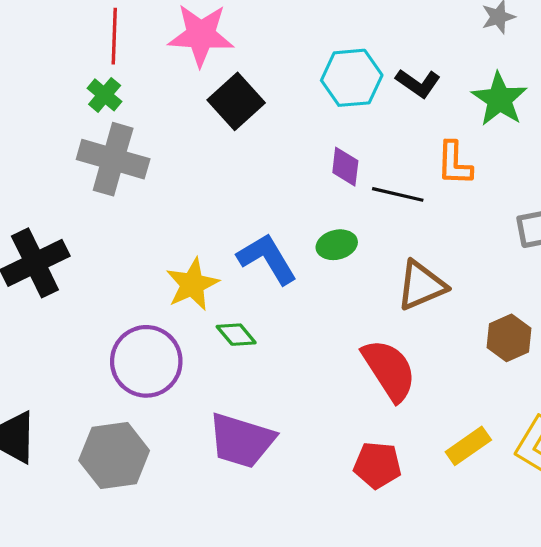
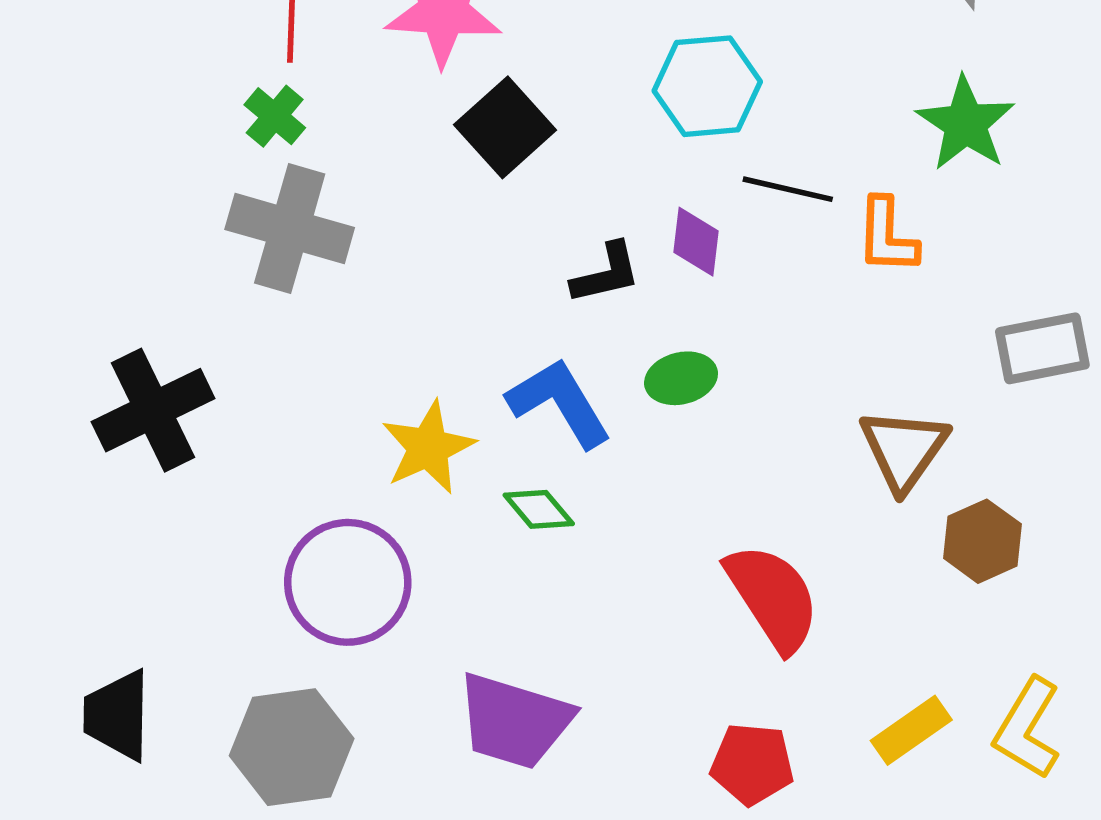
black L-shape: (418, 83) -> (606, 273), moved, turned -48
black line: (398, 194) -> (788, 189), moved
brown triangle: (421, 285) -> (904, 449), moved, turned -32
green diamond: (236, 335) -> (539, 509), moved

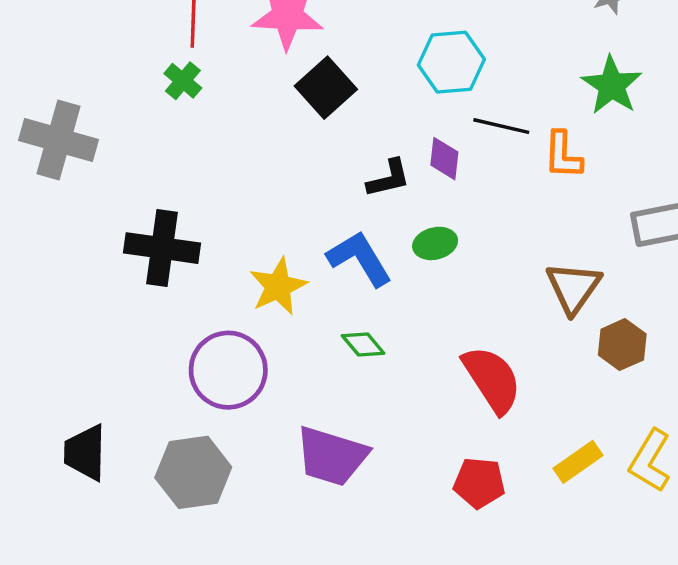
gray cross: (290, 228) -> (59, 140), moved
black cross: (153, 410) -> (162, 248), moved, turned 34
green diamond: (539, 509) -> (363, 345), moved

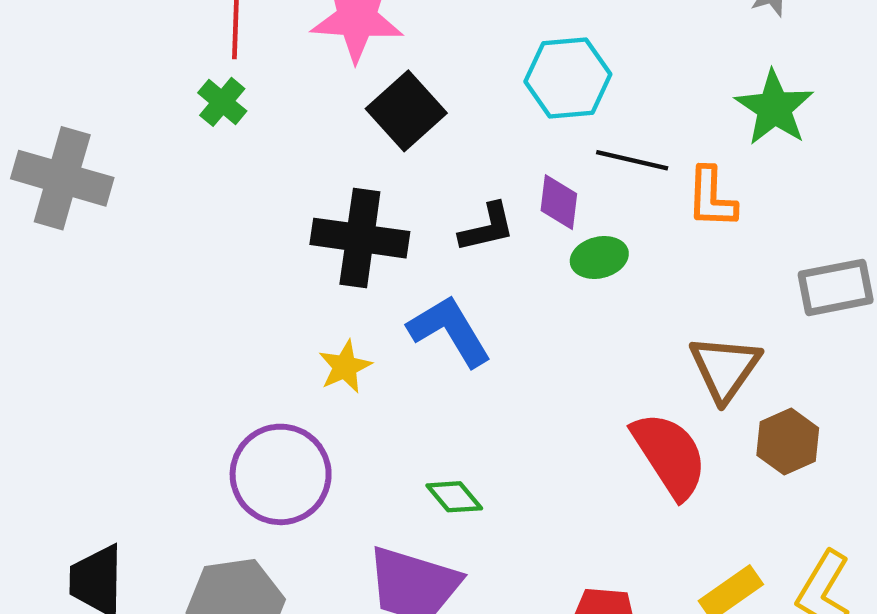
green ellipse: (435, 243) -> (599, 257), moved
black cross: (162, 248) -> (360, 238), moved
yellow star: (278, 286) -> (345, 367), size x0.7
green diamond: (363, 345) -> (454, 497), moved
red semicircle: (492, 379) -> (670, 455), moved

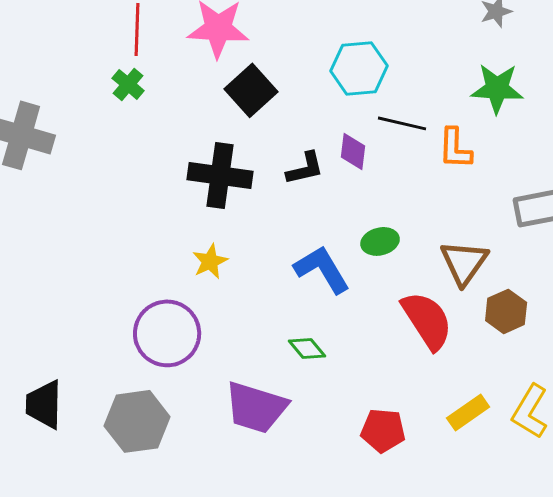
green star: (774, 108) -> (497, 88), turned -30
green ellipse: (599, 257) -> (380, 241), moved
blue L-shape: (450, 331) -> (322, 269), moved
green diamond: (454, 497) -> (307, 348), moved

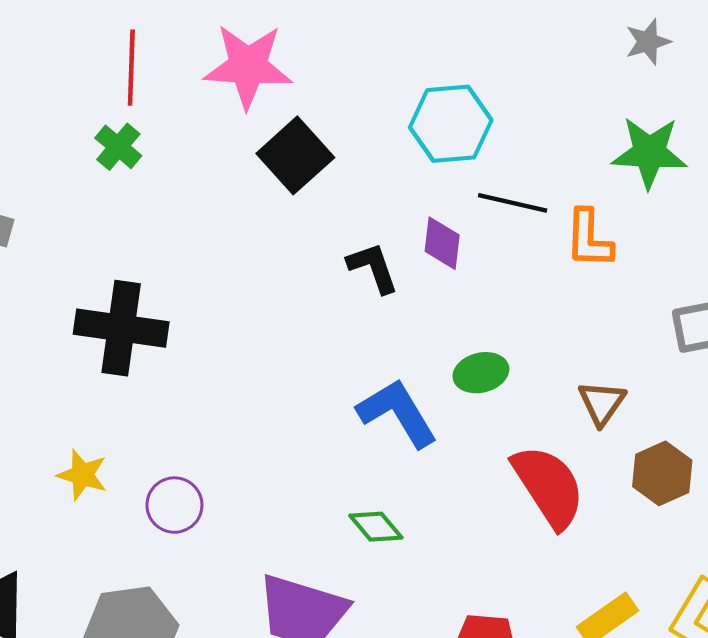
black L-shape: (305, 168) -> (373, 268), turned -96
black cross: (220, 175) -> (121, 328), moved
yellow star: (210, 261) -> (82, 475), moved, turned -30
brown triangle: (464, 262) -> (602, 403), size x0.7
purple circle: (167, 333) -> (174, 505), size x0.6

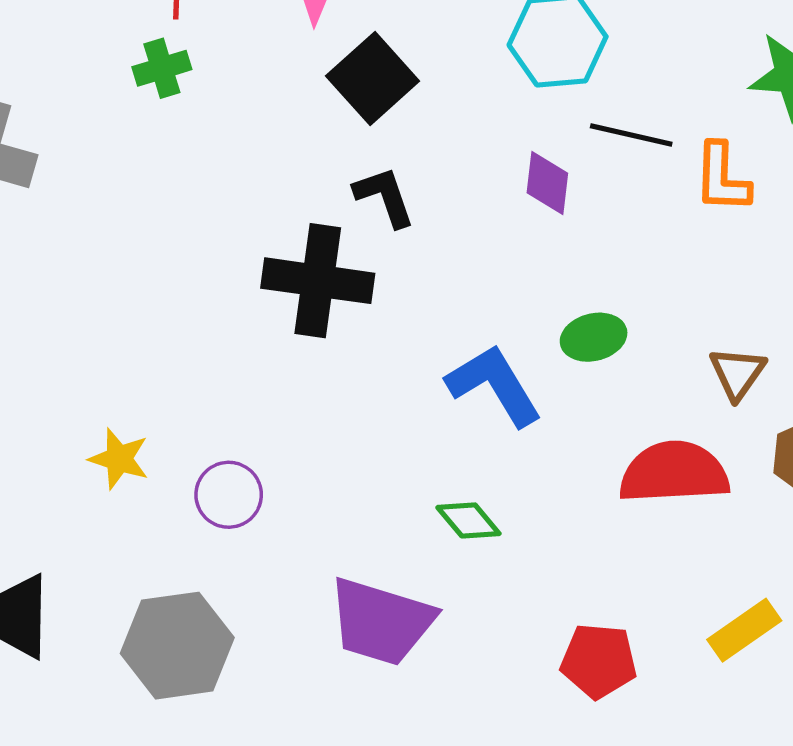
green cross: (118, 147) -> (162, 68), turned 33
black L-shape: (373, 268) -> (385, 197), moved
black cross: (121, 328) -> (318, 281), moved
red semicircle: (549, 486) -> (674, 472), turned -60

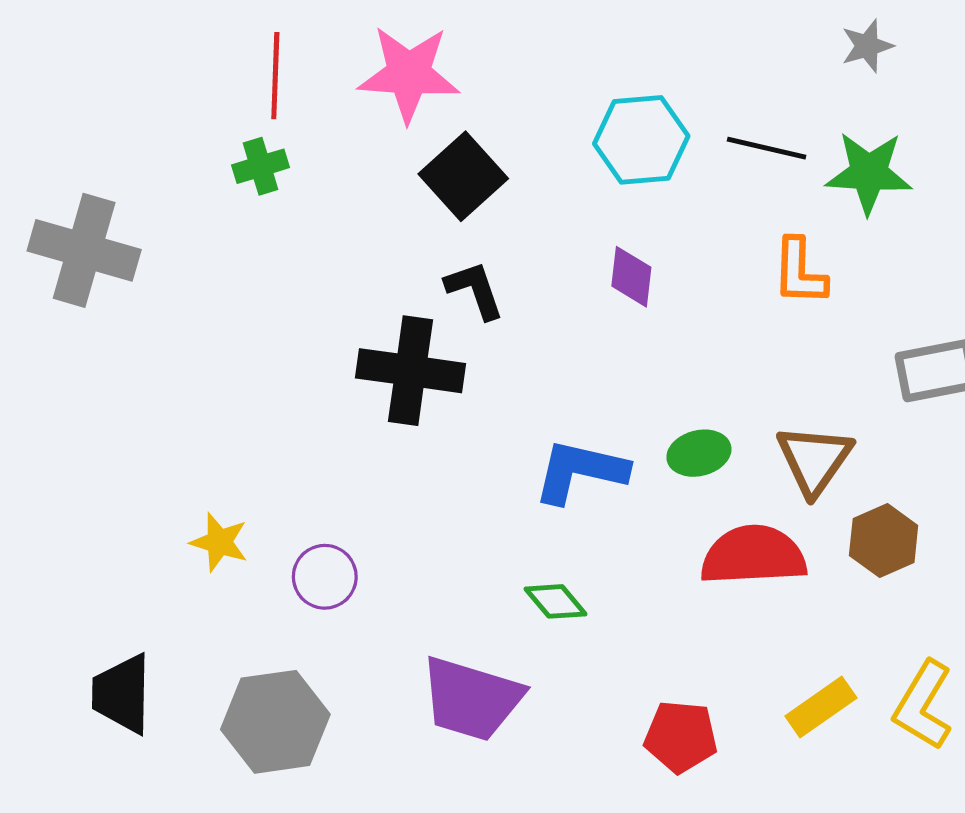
black line: (631, 135) -> (767, 148), moved
green ellipse: (594, 337) -> (699, 453), moved
brown triangle: (737, 373) -> (814, 460), size x1.4
blue L-shape: (494, 385) -> (580, 471), turned -46

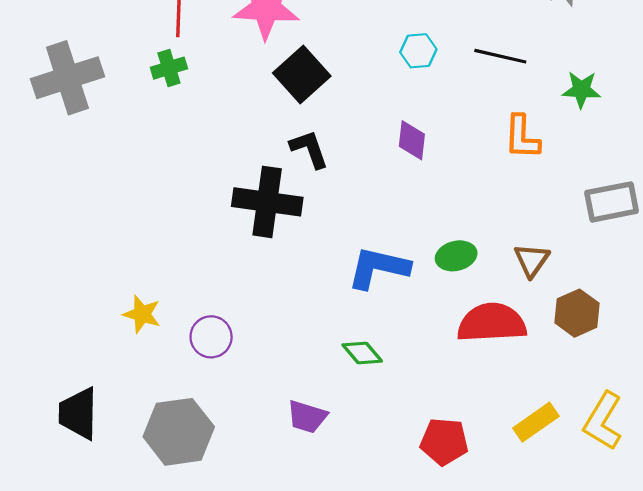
cyan hexagon: (641, 140) -> (418, 51), size x0.6
green star: (869, 173) -> (581, 90), moved, size x0.7
gray cross: (84, 250) -> (67, 78), moved, turned -34
brown triangle: (814, 460) -> (532, 260), size x0.7
purple trapezoid: (471, 699) -> (307, 417), size x0.6

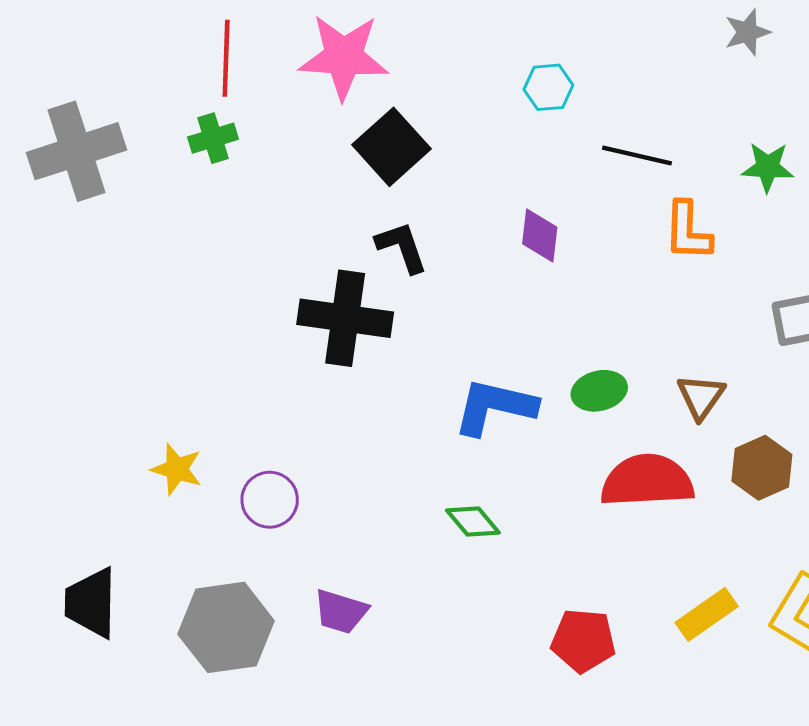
cyan hexagon: (418, 51) -> (548, 87), moved
black line: (500, 56) -> (637, 156), moved
purple trapezoid: (307, 417) -> (341, 611), moved

